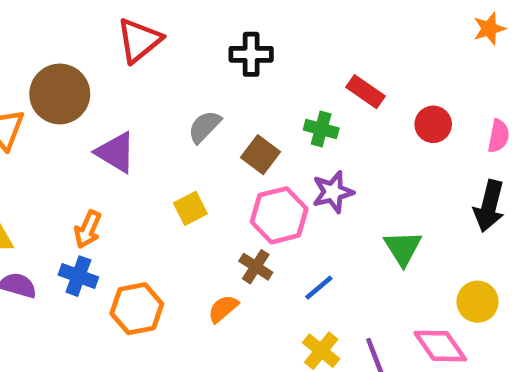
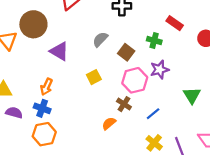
orange hexagon: (137, 309) -> (44, 134), moved

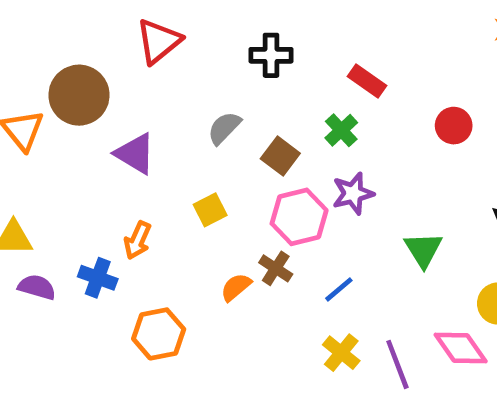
red rectangle: (175, 23) -> (367, 81), moved
green cross: (154, 40) -> (341, 130), turned 32
orange arrow: (46, 87) -> (138, 240), moved
orange semicircle: (109, 123) -> (236, 287), moved
orange hexagon: (44, 134) -> (159, 334), moved

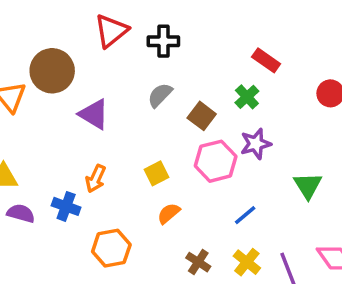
black cross: (271, 55) -> (163, 41), moved
yellow square: (210, 210) -> (156, 173), moved
brown cross: (276, 268) -> (198, 262), moved

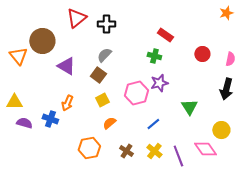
green cross: (247, 97) -> (154, 56), turned -32
brown square: (202, 116) -> (98, 75), moved
orange hexagon: (111, 248) -> (89, 148), moved

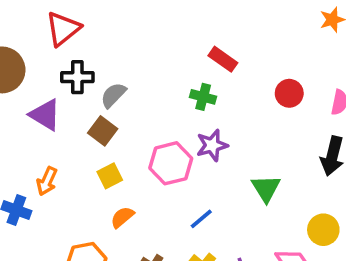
black cross: (106, 24) -> (77, 77), moved

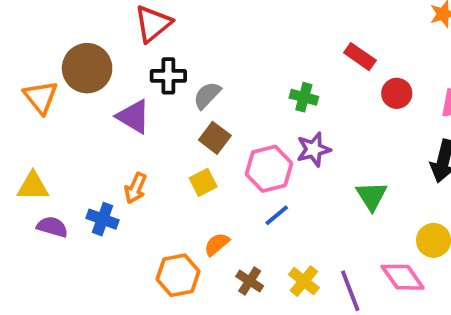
red rectangle: (223, 59) -> (360, 57), moved
brown square: (103, 131) -> (215, 138), moved
orange semicircle: (122, 217) -> (217, 244), moved
blue line: (201, 219) -> (277, 215), moved

